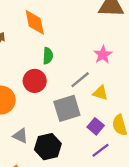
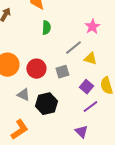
red circle: (35, 81) -> (36, 69), moved
gray square: (67, 108) -> (62, 72), size x0.6

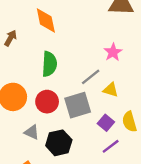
green semicircle: (46, 28) -> (49, 64), moved, size x1.5
gray square: (62, 72) -> (78, 105), size x1.6

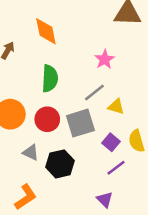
pink star: (113, 52) -> (105, 59), moved

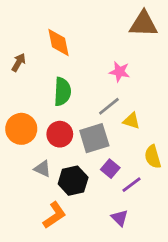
pink star: (105, 59) -> (120, 72), turned -30
purple square: (111, 142) -> (110, 169), moved
orange L-shape: (26, 197) -> (54, 215), moved

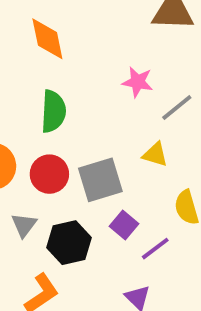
gray line: (109, 106) -> (177, 107), moved
gray triangle: (42, 169) -> (24, 225), turned 42

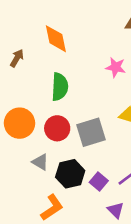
gray triangle: (24, 225) -> (40, 162), turned -36
purple square: (124, 225) -> (99, 182), moved

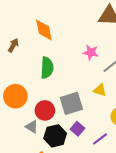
red circle: (57, 128) -> (45, 110), moved
purple square: (99, 182) -> (78, 129), moved

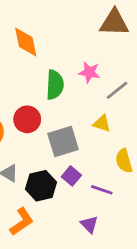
green semicircle: (47, 68) -> (55, 85), moved
red circle: (45, 110) -> (27, 119), moved
purple line: (100, 139) -> (102, 190), turned 56

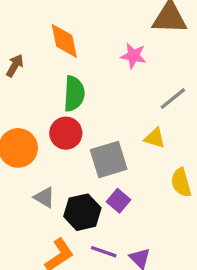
pink star: (89, 72) -> (133, 56), moved
green semicircle: (55, 85) -> (74, 94), moved
purple line: (102, 190) -> (104, 252), moved

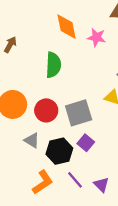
orange diamond: (64, 41) -> (67, 27), moved
red circle: (66, 133) -> (46, 110), moved
purple line: (104, 252) -> (75, 180), turned 30

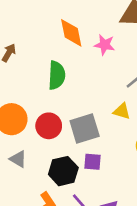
gray triangle: (32, 140) -> (18, 159), moved
purple square: (86, 143) -> (93, 162), turned -35

